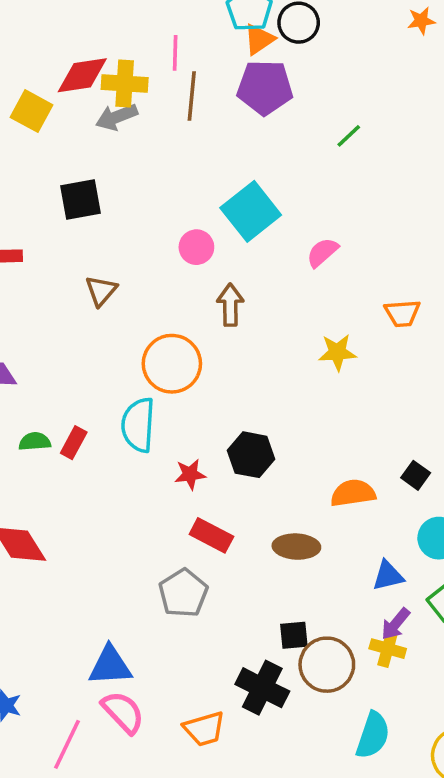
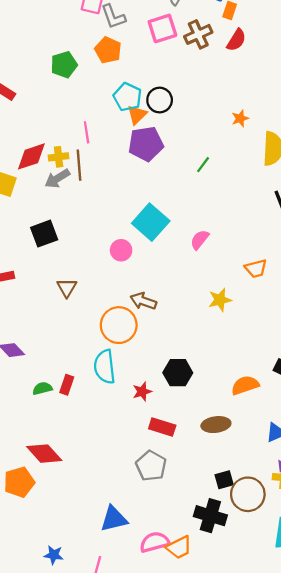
orange star: (421, 21) -> (240, 118), moved
yellow cross: (125, 83) -> (59, 157), size x0.7
brown line: (192, 96) -> (79, 165), moved
brown arrow: (230, 305) -> (143, 301), moved, turned -60
pink semicircle: (123, 712) -> (155, 542), moved, turned -52

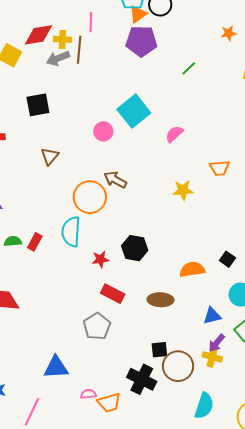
pink semicircle: (155, 542) -> (88, 394), size x0.6

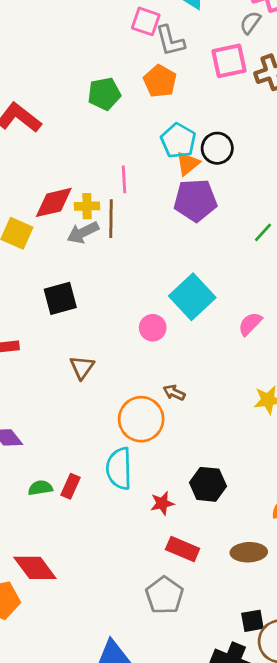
brown arrow: (115, 180) -> (174, 393), size x0.7

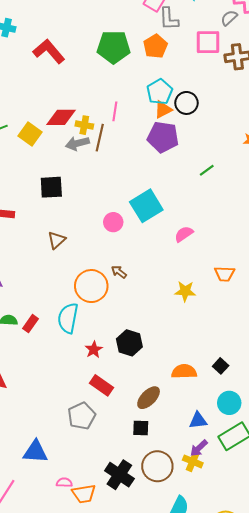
green pentagon: (104, 94) -> (114, 47), size x1.4
red star: (162, 503) -> (94, 350), turned -30
brown ellipse: (249, 552) -> (149, 398), turned -55
black square: (252, 621) -> (141, 428), moved

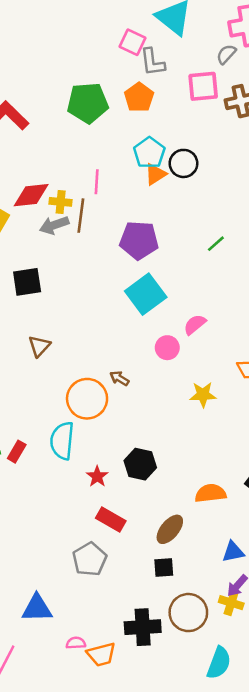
purple pentagon: (163, 137) -> (139, 240), moved
pink circle: (113, 222) -> (167, 348), moved
black cross: (119, 475) -> (143, 627), turned -32

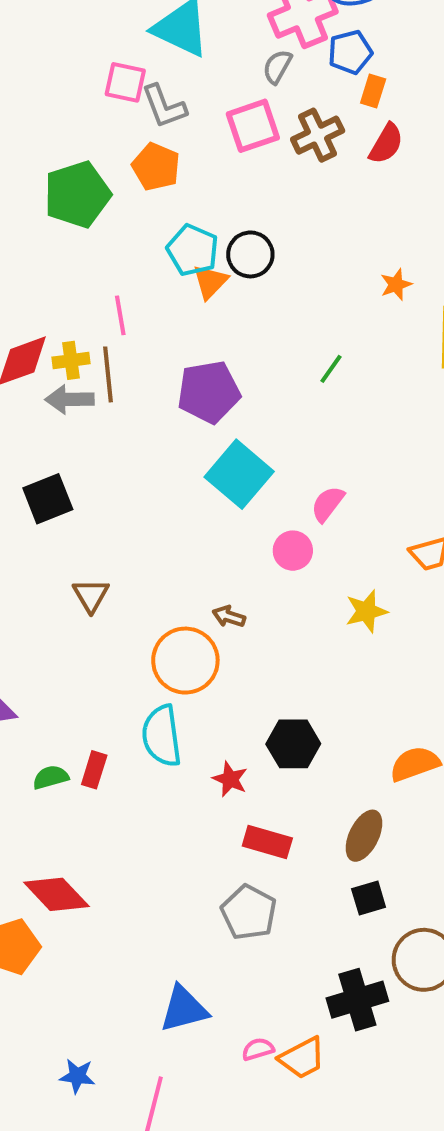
gray arrow: (54, 225) -> (70, 399), turned 32

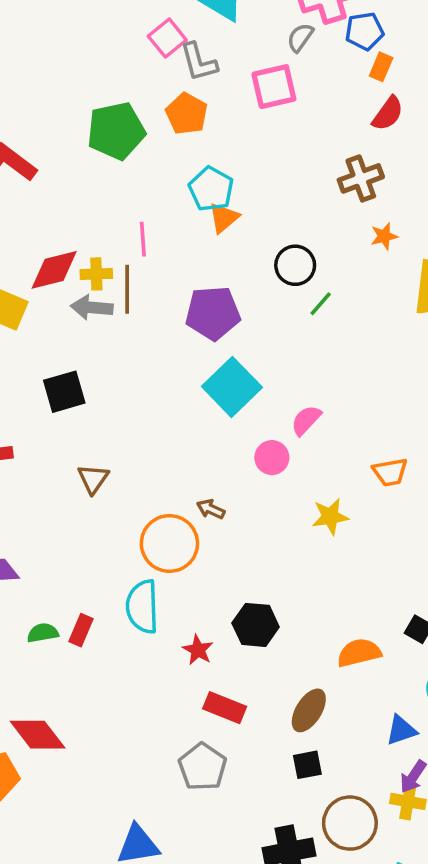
pink square: (125, 82) -> (167, 38), turned 33
brown cross: (318, 135) -> (361, 178), moved
black circle: (250, 254) -> (295, 265), moved

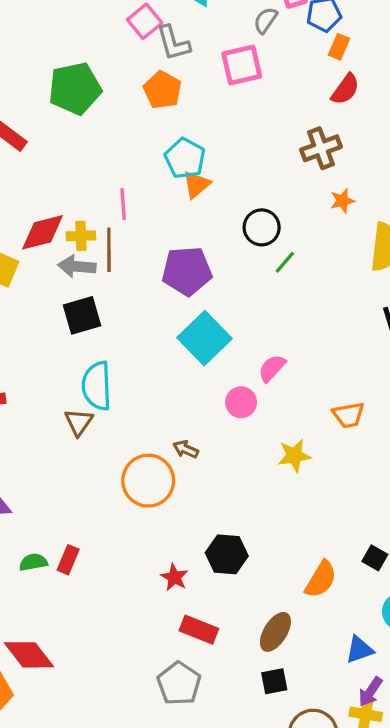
green pentagon: (116, 131) -> (75, 88), moved
black square: (64, 392) -> (82, 315), moved
cyan semicircle: (142, 607) -> (97, 386), moved
orange semicircle: (359, 653) -> (321, 579), turned 135

